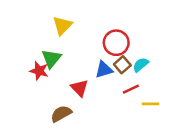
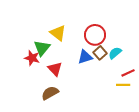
yellow triangle: (62, 26) -> (58, 33), moved, turned -36
red triangle: (79, 88) -> (55, 69), moved
red line: (131, 89) -> (128, 73), moved

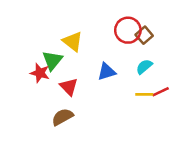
red circle: (95, 35) -> (128, 30), moved
brown square: (100, 53) -> (144, 35), moved
yellow line: (123, 85) -> (144, 94), moved

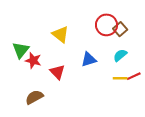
green triangle: (52, 60) -> (21, 50), moved
brown semicircle: (62, 117) -> (34, 97), moved

